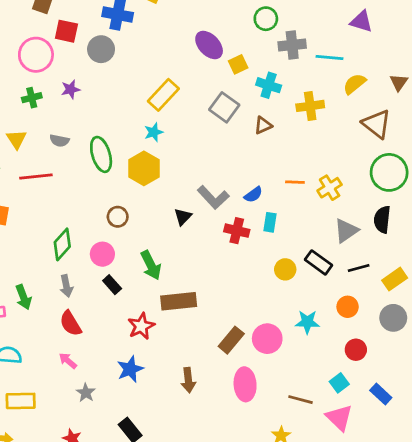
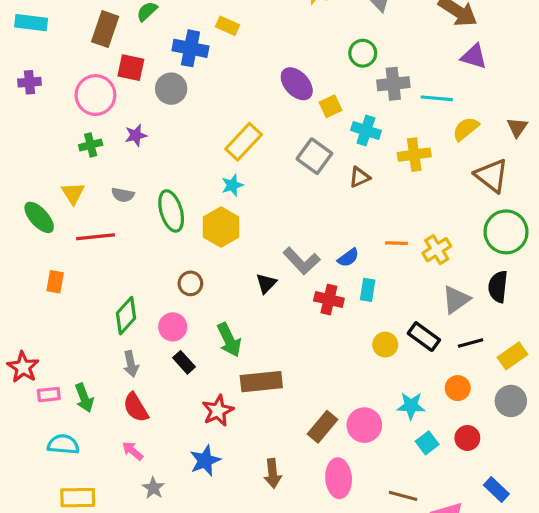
green arrow: (23, 297) -> (84, 398), moved
cyan square: (339, 383) -> (427, 443), moved

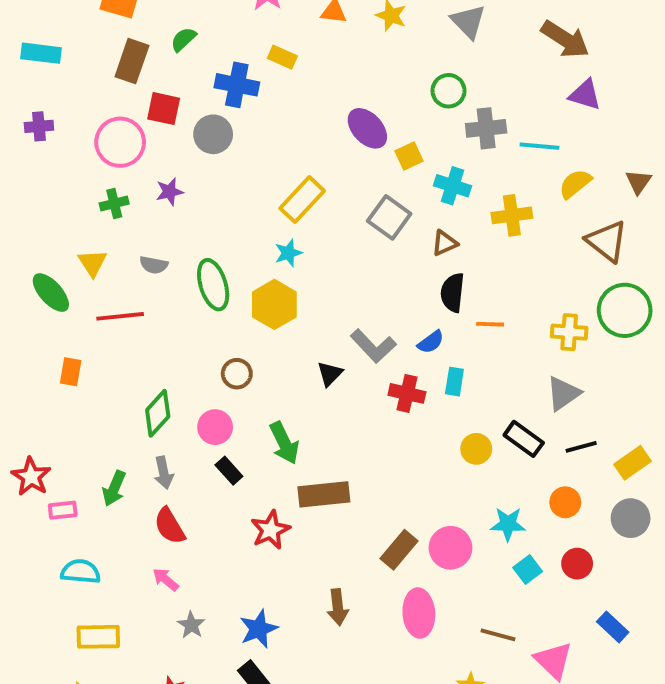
yellow cross: (437, 250) -> (569, 332), moved, turned 36
black semicircle: (498, 287) -> (452, 293), moved
green arrow: (84, 398) -> (114, 488), moved, turned 44
blue star: (205, 461) -> (259, 629), moved

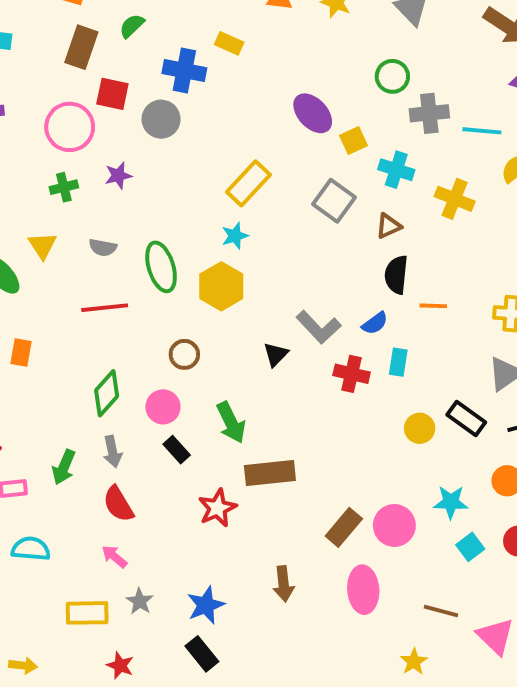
yellow cross: (512, 215) -> (455, 199), turned 30
red line: (120, 316) -> (105, 308), moved
yellow rectangle: (98, 637) -> (87, 613), moved

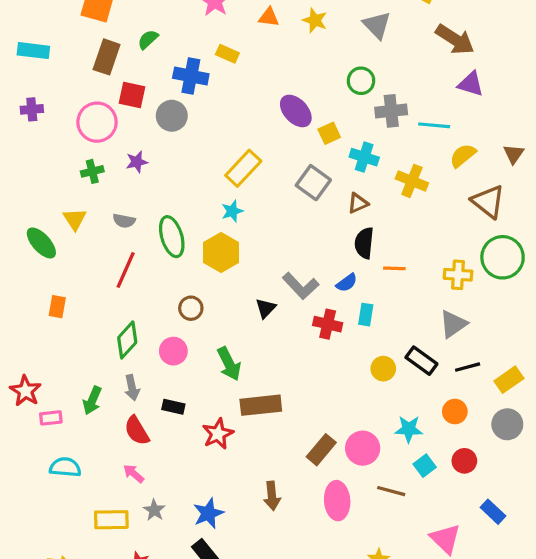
red line: (105, 308) -> (126, 270), turned -60
black rectangle: (177, 450) -> (173, 407), moved, turned -35
brown line: (441, 611) -> (391, 491), moved

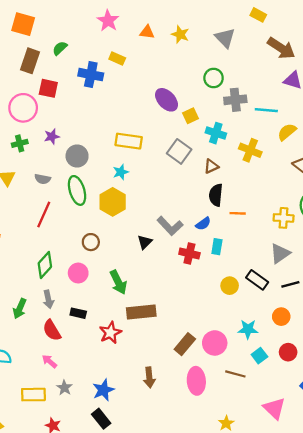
gray circle: (172, 116) -> (77, 156), moved
yellow rectangle: (243, 168) -> (129, 141), turned 55

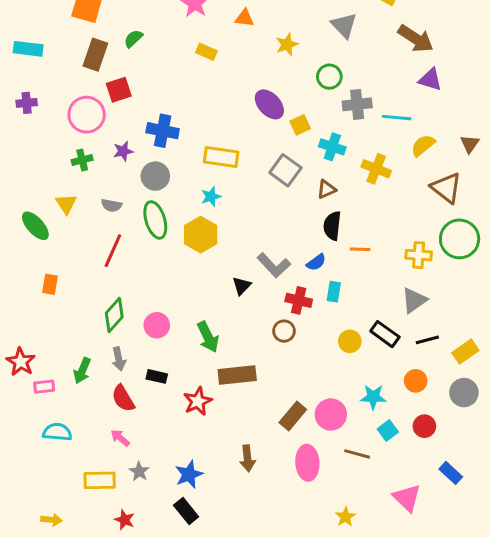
yellow star: (180, 34) -> (287, 44), moved, turned 30
blue cross: (91, 75) -> (163, 131), moved
red square: (48, 88) -> (119, 90), turned -30
brown circle: (91, 242) -> (284, 331), moved

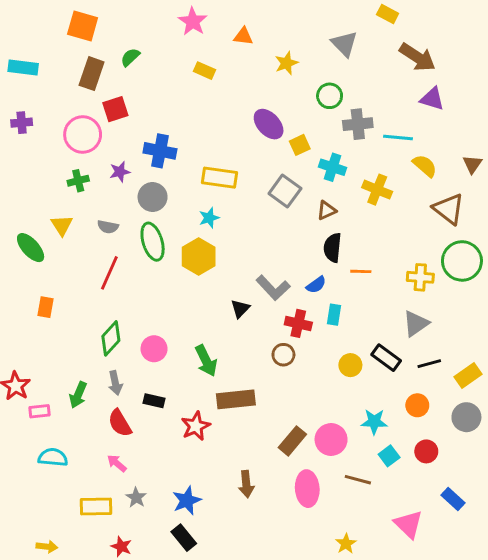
yellow semicircle: (423, 145) -> (425, 166), turned 80

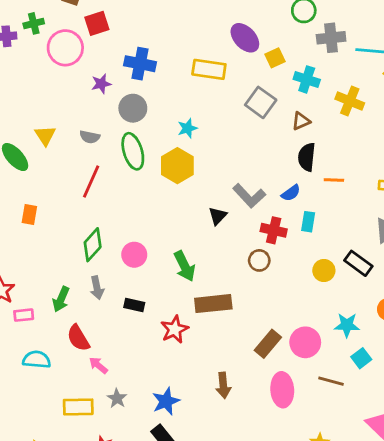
yellow rectangle: (219, 178) -> (209, 69), moved
green cross: (78, 181) -> (34, 23), moved
red semicircle: (120, 423) -> (78, 338), moved

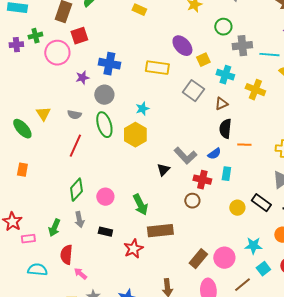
orange rectangle: (29, 214) -> (22, 170), moved
red semicircle: (78, 338) -> (66, 255), turned 36
brown line: (331, 381) -> (242, 285), turned -54

